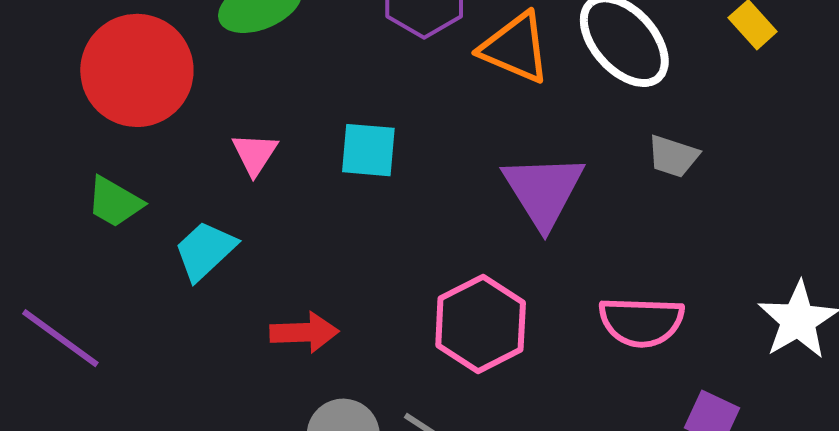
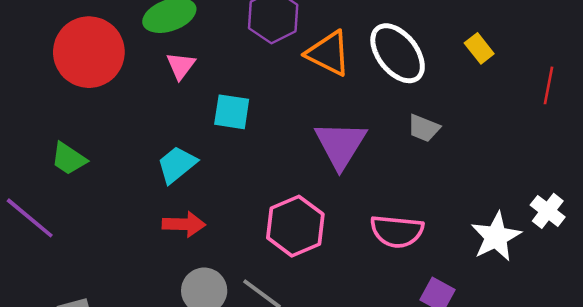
pink triangle: (255, 154) -> (181, 66), moved
green trapezoid: (115, 202) -> (69, 159), moved
cyan trapezoid: (205, 251) -> (177, 165), moved

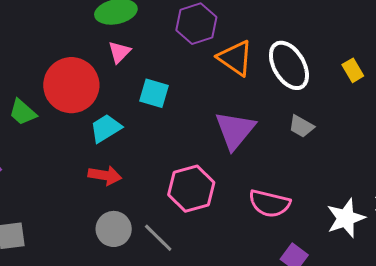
red circle: (89, 52) -> (71, 85), moved

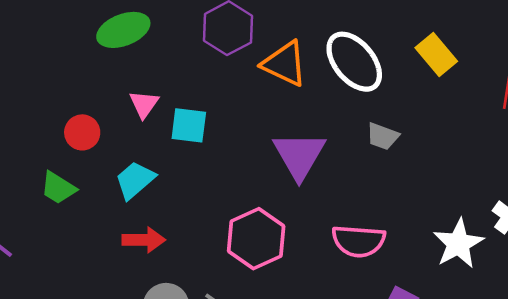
pink triangle: (119, 52) -> (144, 104), moved
yellow rectangle: (353, 70) -> (436, 54), size x1.4
red circle: (71, 85) -> (82, 132), size x0.5
green trapezoid: (23, 112) -> (58, 188), moved

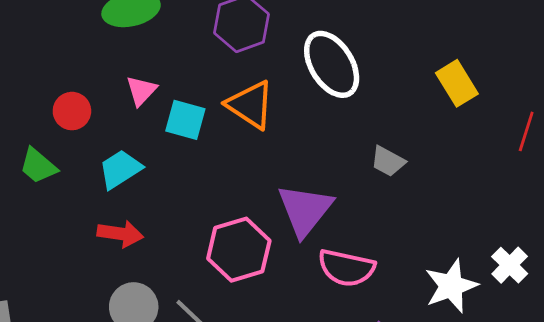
white ellipse: (354, 62) -> (332, 64), moved
orange triangle: (285, 64) -> (250, 105), moved
purple triangle: (299, 155) -> (305, 210), moved

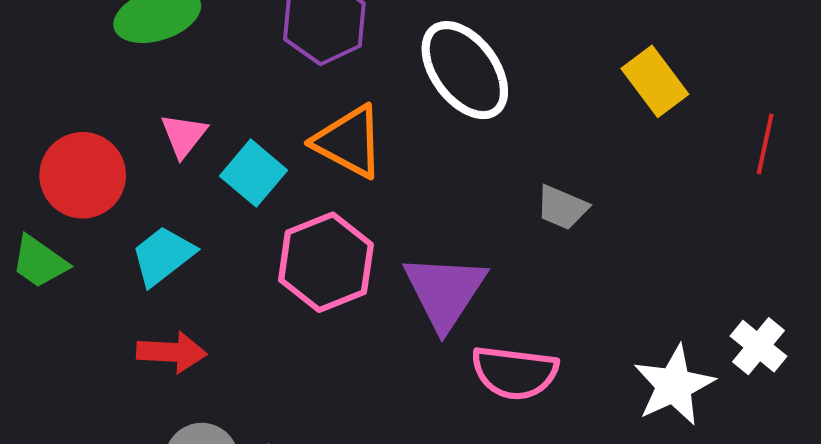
red circle: (72, 111) -> (83, 175), size x1.5
cyan square: (185, 120) -> (254, 173), turned 30
pink hexagon: (239, 250) -> (326, 262), moved

